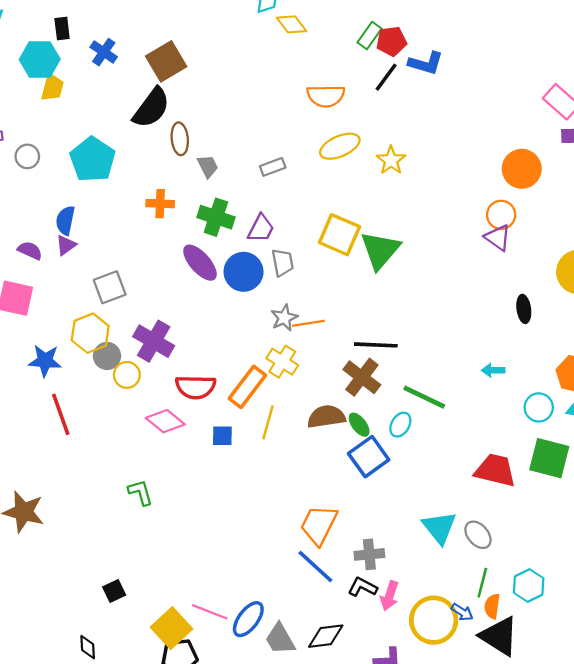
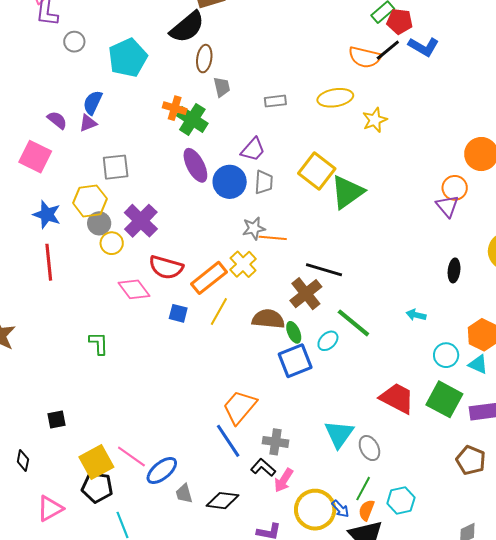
orange semicircle: (326, 96) -> (365, 57), moved
green cross: (216, 217) -> (192, 120), moved
gray trapezoid: (280, 639) -> (184, 494), size x0.7

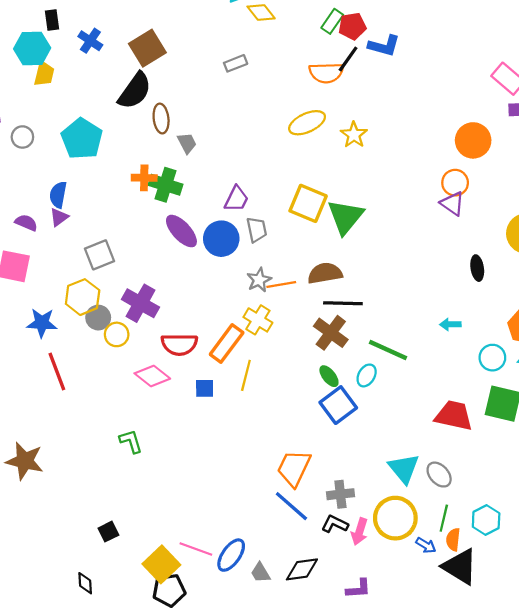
gray rectangle: (275, 101) -> (236, 63), moved
brown semicircle: (268, 319) -> (325, 273), moved
yellow circle: (315, 510) -> (395, 518), moved

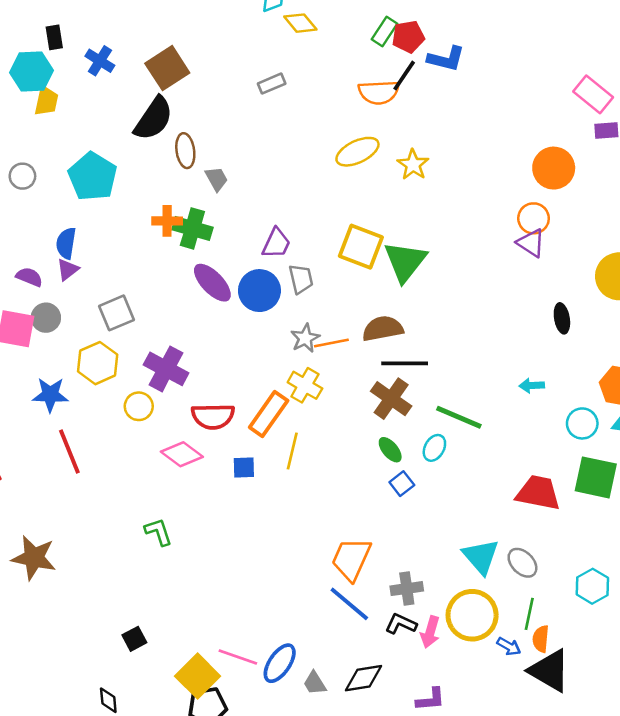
gray circle: (98, 318) -> (46, 318), moved
blue square: (338, 405) -> (402, 484), size x0.6
cyan hexagon: (486, 520) -> (592, 586), moved

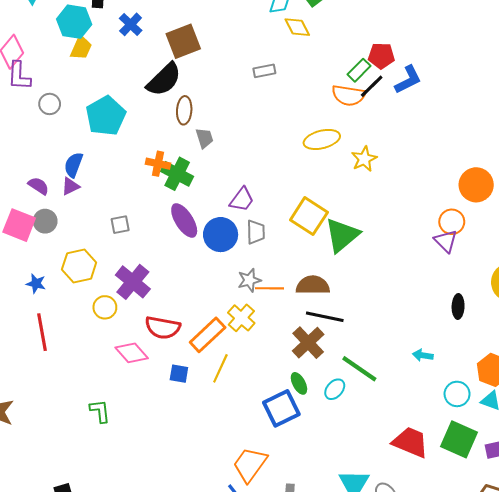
green rectangle: (385, 32) -> (359, 70), moved
blue L-shape: (446, 59) -> (408, 80), turned -52
gray square: (116, 313) -> (120, 225), moved, size x0.7
blue star: (50, 395) -> (36, 284), size x0.7
blue square: (402, 484) -> (281, 408), moved, size x1.8

